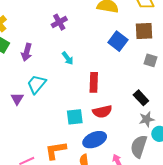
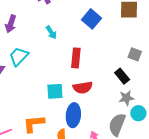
blue square: (118, 41) -> (92, 19), moved
gray square: (150, 60) -> (135, 54), moved
blue ellipse: (95, 140) -> (73, 115), turned -65

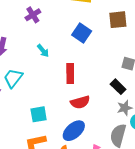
cyan square: (55, 91) -> (39, 114), moved
blue ellipse: (73, 115) -> (74, 131), turned 50

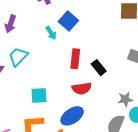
blue square: (82, 33) -> (68, 21), moved
black rectangle: (118, 87) -> (99, 68), moved

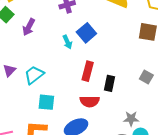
cyan trapezoid: (18, 57) -> (34, 75), moved
black rectangle: (99, 68) -> (110, 83), turned 42

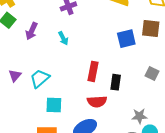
blue square: (86, 33) -> (126, 39), moved, turned 30
cyan arrow: (67, 42) -> (63, 38), moved

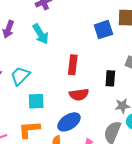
cyan arrow: (63, 38) -> (41, 34), size x1.5
black rectangle: (116, 82) -> (110, 78), moved

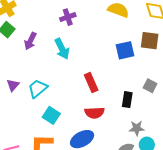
red rectangle: (73, 65) -> (91, 82), turned -36
cyan square: (36, 101) -> (51, 115), turned 30

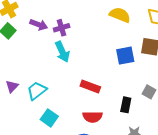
purple cross: (68, 17) -> (62, 28), moved
purple arrow: (30, 41) -> (39, 25), moved, turned -96
red rectangle: (91, 82) -> (90, 87), turned -48

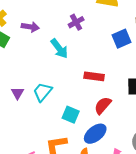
purple cross: (62, 28) -> (76, 22), moved
red semicircle: (93, 117) -> (103, 105), turned 144
cyan square: (49, 118) -> (71, 115), moved

